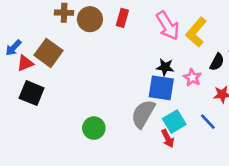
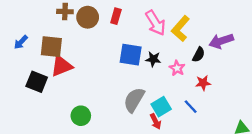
brown square: (48, 53) -> (51, 47), turned -30
red triangle: (25, 63) -> (62, 66), moved, size x1.5
blue square: (161, 88) -> (131, 55), moved
green circle: (94, 128) -> (81, 116), moved

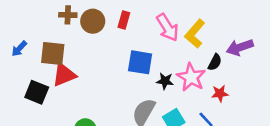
black star: (153, 59) -> (165, 81), moved
pink star: (177, 68) -> (191, 77), size x1.6

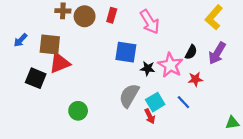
yellow L-shape: (195, 34) -> (214, 17), moved
purple arrow: (240, 47) -> (217, 53), moved, turned -40

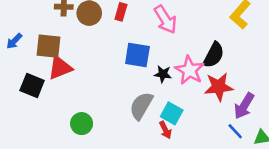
black semicircle: (191, 52) -> (214, 55), size x1.5
purple arrow: (217, 53) -> (244, 106), moved
red star: (195, 79) -> (219, 87), size x1.6
cyan square: (155, 102) -> (172, 113), turned -30
blue line: (183, 102) -> (235, 131), moved

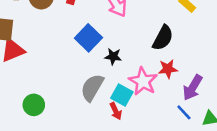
blue square: (137, 55) -> (88, 38), turned 35
pink star: (189, 70) -> (143, 81), moved
red star: (219, 87) -> (168, 69), size x0.7

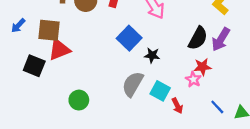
pink star: (143, 81) -> (193, 79), moved, size x0.6
purple arrow: (193, 88) -> (221, 39), moved
red arrow: (116, 111) -> (177, 106), moved

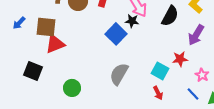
black semicircle: (198, 38) -> (170, 16), moved
black star: (152, 55) -> (132, 21), moved
black square: (34, 66) -> (33, 71), moved
pink star: (193, 79) -> (202, 75), moved
cyan square: (160, 91) -> (160, 71), moved

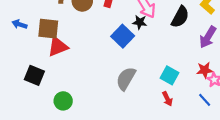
blue arrow: (19, 23) -> (20, 24), turned 64
red star: (180, 59) -> (205, 70), moved
green circle: (72, 88) -> (63, 101), moved

